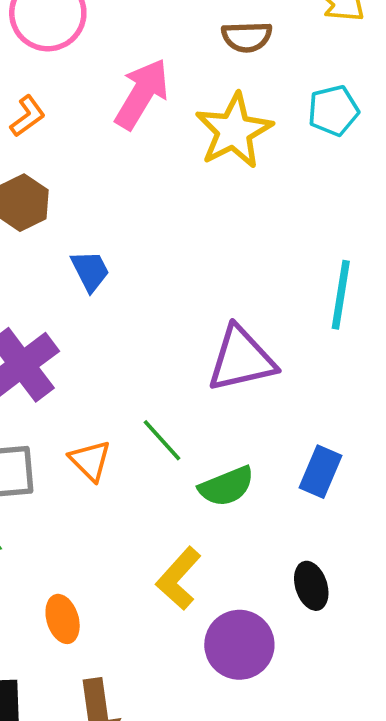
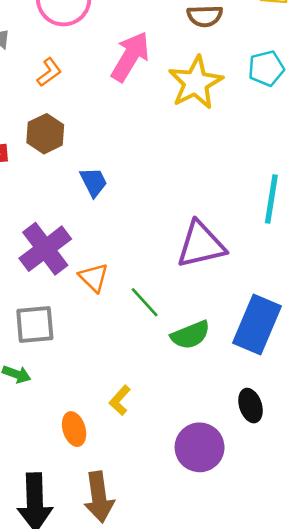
orange triangle: (90, 461) -> (94, 277), moved
blue rectangle: (320, 472) -> (257, 324), size x1.6
yellow L-shape: (179, 578) -> (120, 400), moved, size x0.7

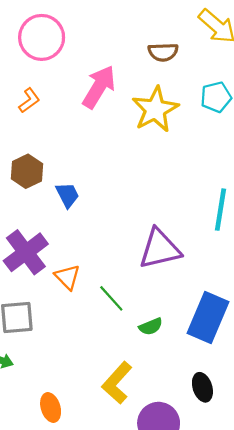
brown hexagon: (45, 134) -> (27, 171), moved
green semicircle: (190, 335) -> (151, 327), size x0.7
yellow L-shape: (120, 400) -> (117, 383), moved, size x1.6

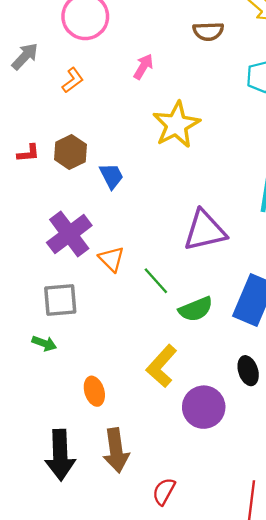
pink arrow: (99, 87) -> (143, 67), size x0.6
yellow star: (155, 109) -> (176, 125), moved
green semicircle: (151, 327) -> (196, 309), size x1.4

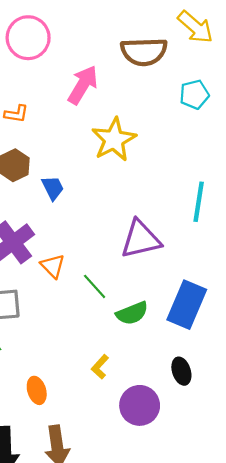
brown semicircle: (208, 31) -> (144, 52), size x1.6
pink arrow: (143, 67) -> (83, 85), size x1.6
orange L-shape: (73, 80) -> (16, 114), moved, turned 45
yellow L-shape: (162, 366) -> (100, 367), size x0.6

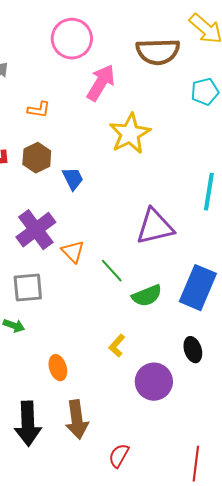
pink circle: (28, 38) -> (72, 39), moved

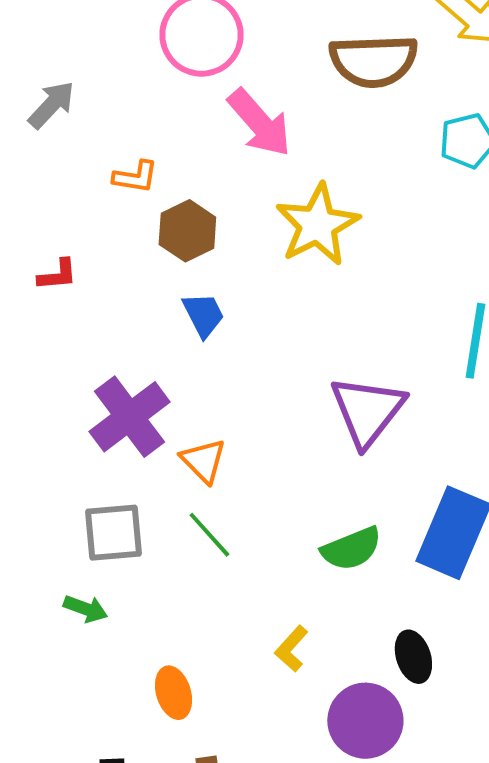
pink arrow: (101, 83) -> (259, 123), turned 108
brown hexagon: (37, 158) -> (187, 231), moved
purple triangle: (155, 227) -> (367, 411), turned -39
green line: (112, 271) -> (209, 535), moved
black ellipse: (193, 350) -> (413, 657), moved

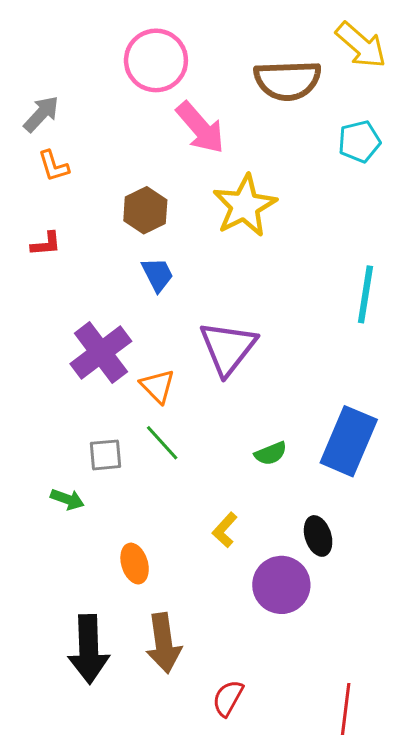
orange L-shape: (136, 177) -> (54, 166), moved, turned 64
purple triangle: (367, 411) -> (228, 348), moved
gray square: (114, 533) -> (106, 455), moved, size x0.7
green semicircle: (351, 549) -> (271, 453), size x0.7

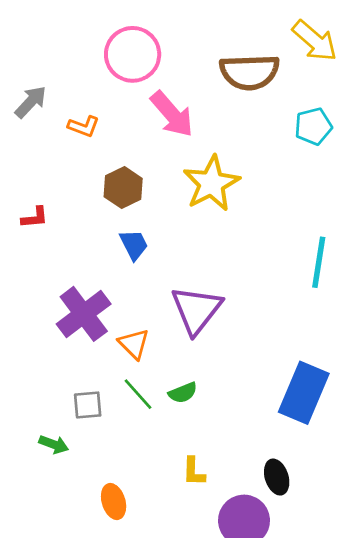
orange L-shape: (54, 166) -> (84, 126), moved, turned -52
green semicircle: (271, 453) -> (183, 393), moved
yellow L-shape: (225, 530) -> (194, 472), turned -40

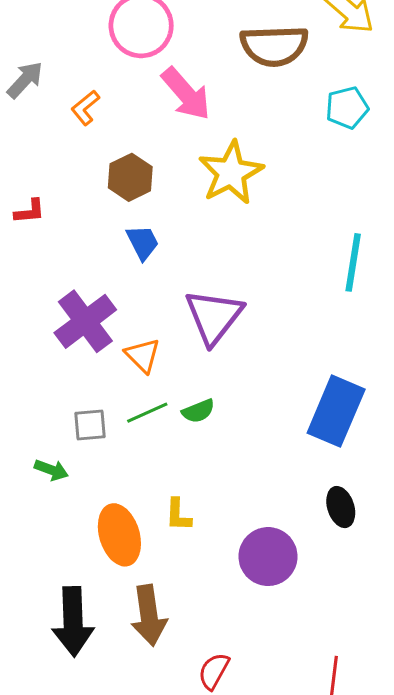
orange L-shape: (84, 126) -> (85, 108), turned 120
green line: (138, 394) -> (147, 413), turned -72
yellow L-shape: (194, 472) -> (178, 515), moved
black ellipse: (277, 477) -> (341, 507), moved
orange ellipse: (114, 502) -> (119, 535), size x1.5

